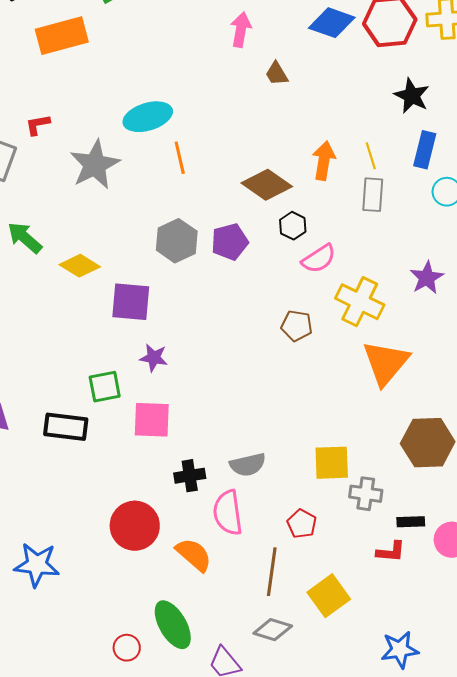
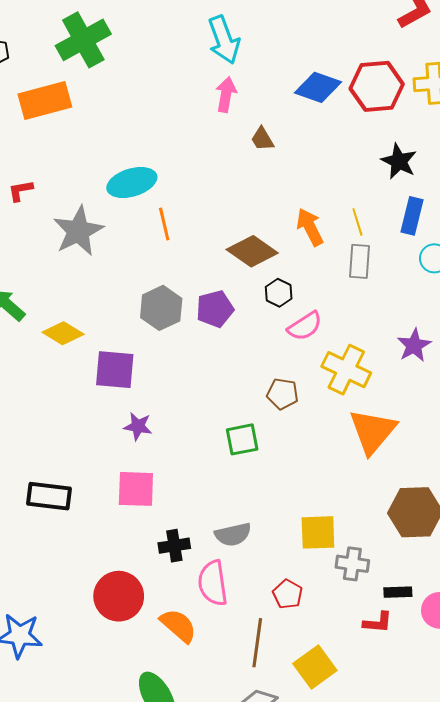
orange arrow: (324, 161) -> (310, 227), turned -36
green square: (105, 387) -> (242, 439), moved

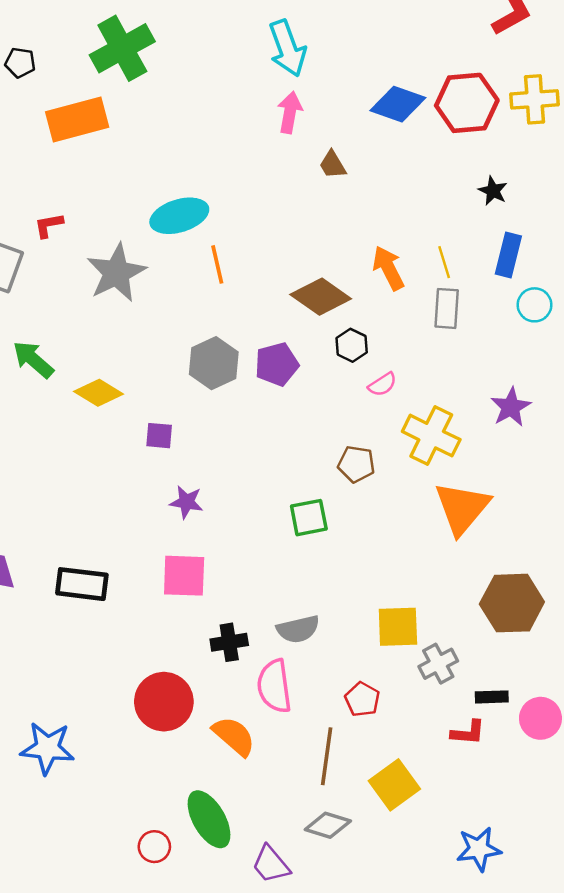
black star: (399, 161) -> (493, 191), size x0.7
pink semicircle: (305, 326) -> (382, 384), size x0.7
purple square: (115, 370) -> (159, 436), size x0.6
gray cross: (352, 564) -> (438, 664), turned -36

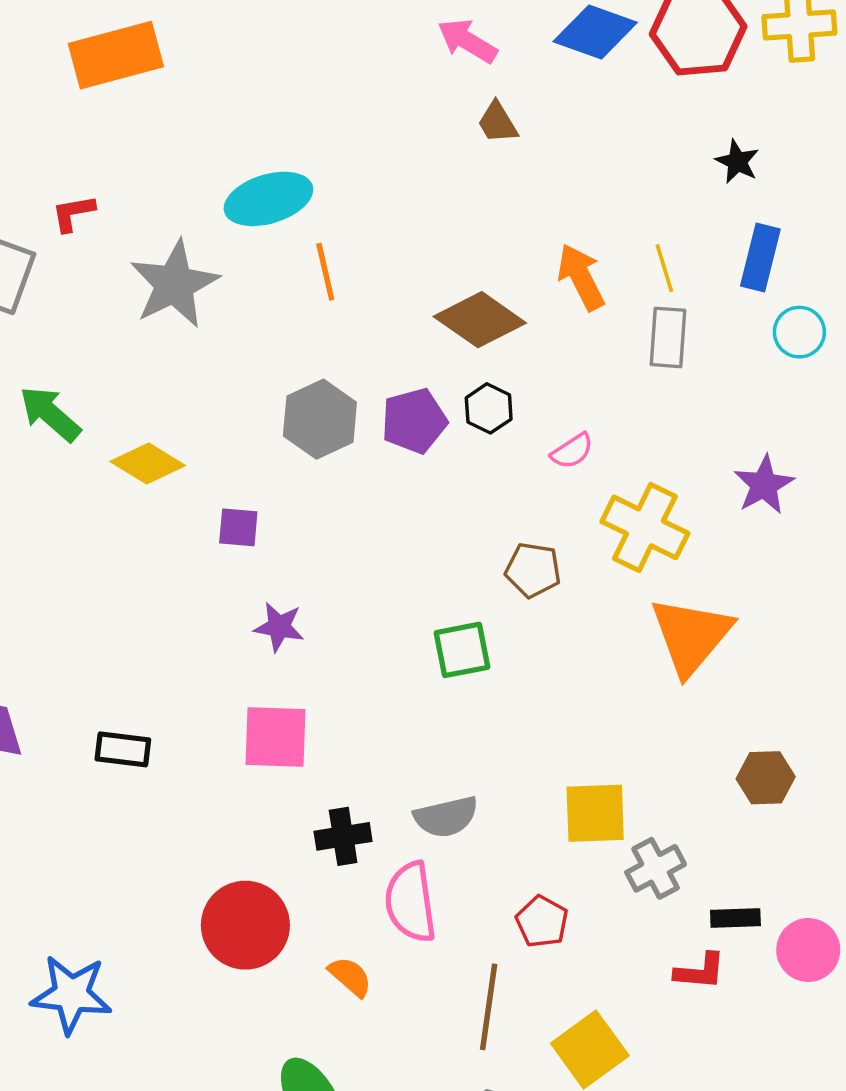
pink arrow: (290, 112) -> (467, 41), moved, turned -69
black hexagon: (352, 345) -> (489, 408), moved
black rectangle: (82, 584) -> (123, 749), size x0.7
brown hexagon: (512, 603) -> (766, 778), size x0.6
orange semicircle: (234, 736) -> (350, 977), size x0.7

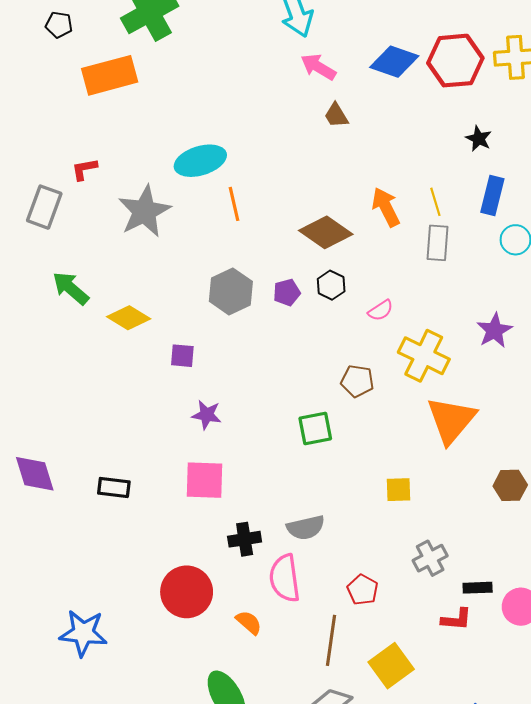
purple pentagon: (414, 421) -> (287, 292), size x0.7
brown hexagon: (766, 778) -> (510, 485), moved
yellow square: (595, 813) -> (398, 490), moved, size x0.7

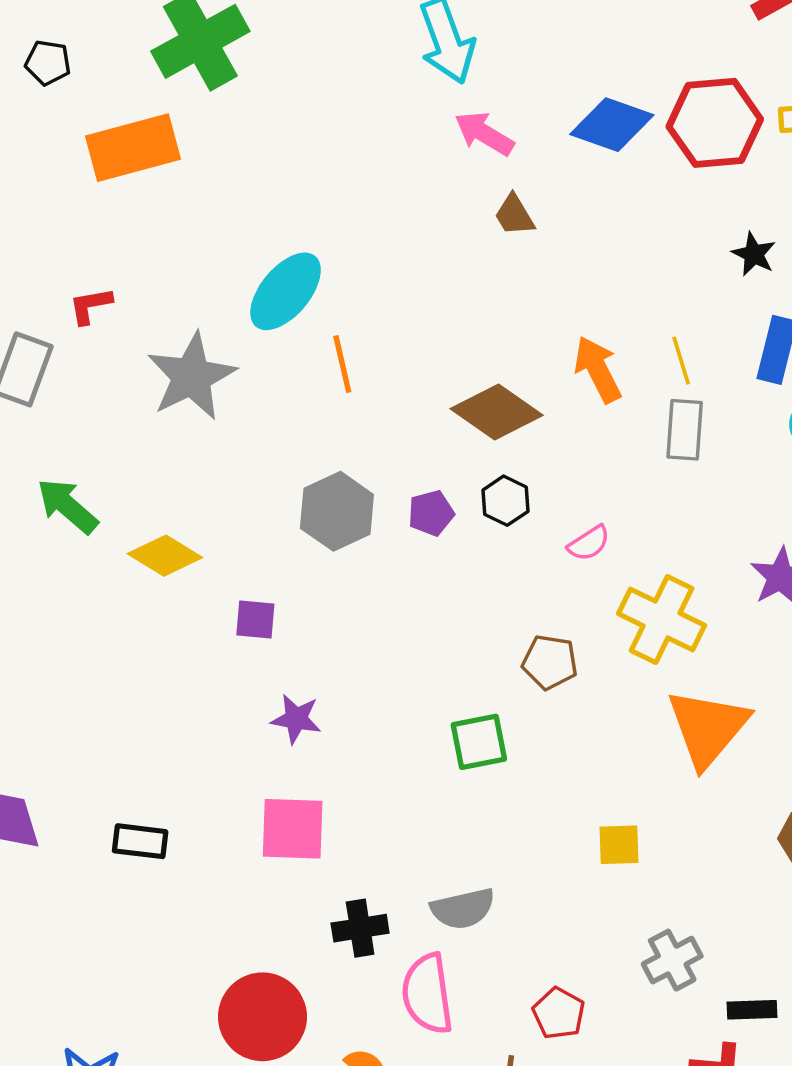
cyan ellipse: (200, 161) -> (286, 291), turned -33

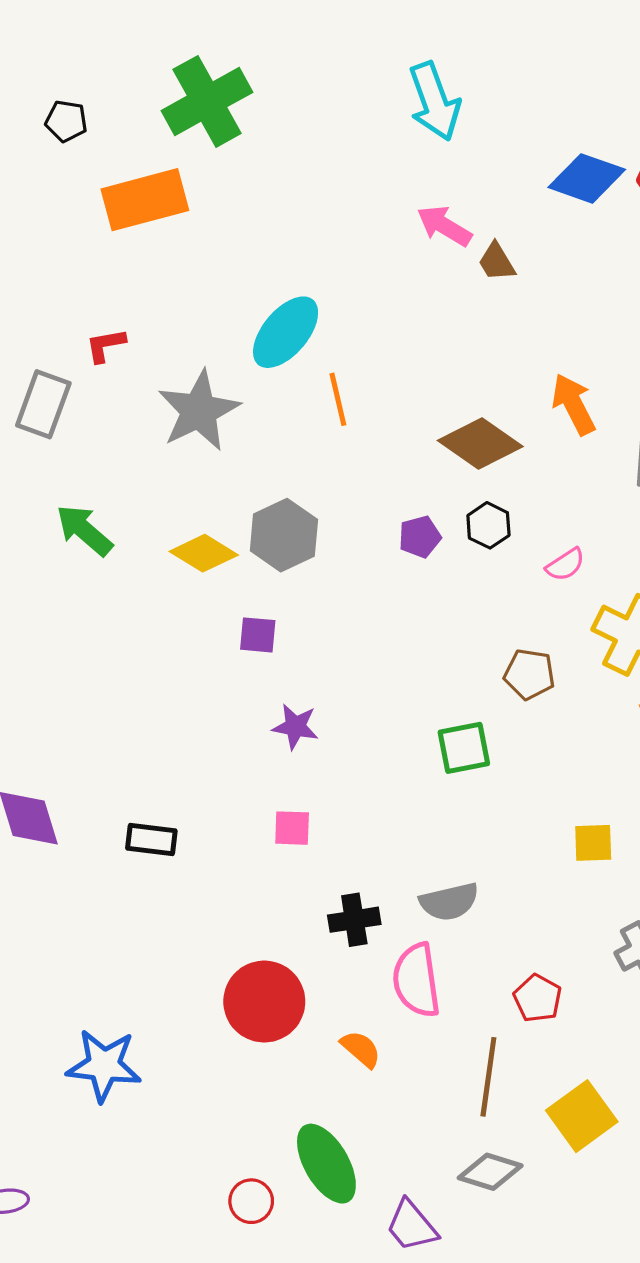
pink arrow: (484, 134) -> (444, 226), moved
gray hexagon: (337, 511) -> (284, 535), moved
yellow diamond: (165, 556) -> (204, 553), moved
pink square: (293, 829) -> (292, 828), size x0.6

